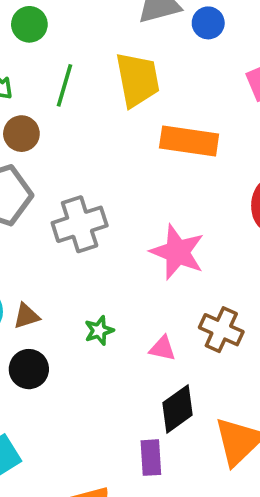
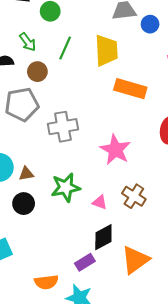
green star: (99, 331) -> (66, 187), size x1.8
purple rectangle: (151, 458) -> (85, 262), turned 54

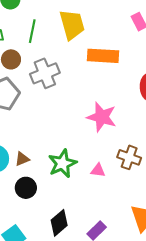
gray cross: (63, 127) -> (45, 73), moved
black diamond: (103, 237) -> (59, 223), moved

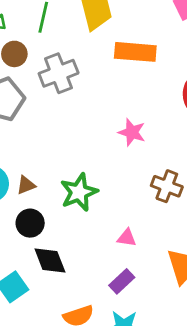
pink star: (102, 117) -> (132, 132), size x0.7
pink triangle: (98, 170) -> (127, 238), moved
black diamond: (59, 223) -> (50, 260), moved, turned -72

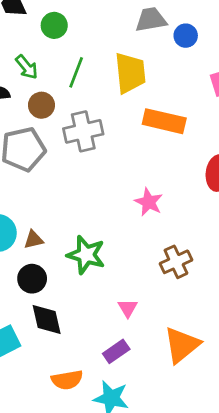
brown cross: (167, 186) -> (176, 262), turned 36
green star: (79, 192) -> (86, 255), turned 30
pink triangle: (127, 238) -> (128, 308), turned 42

